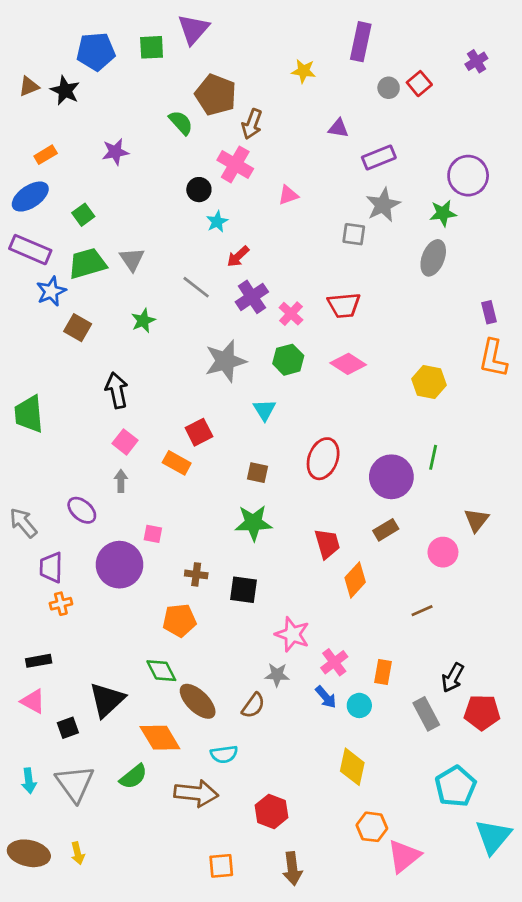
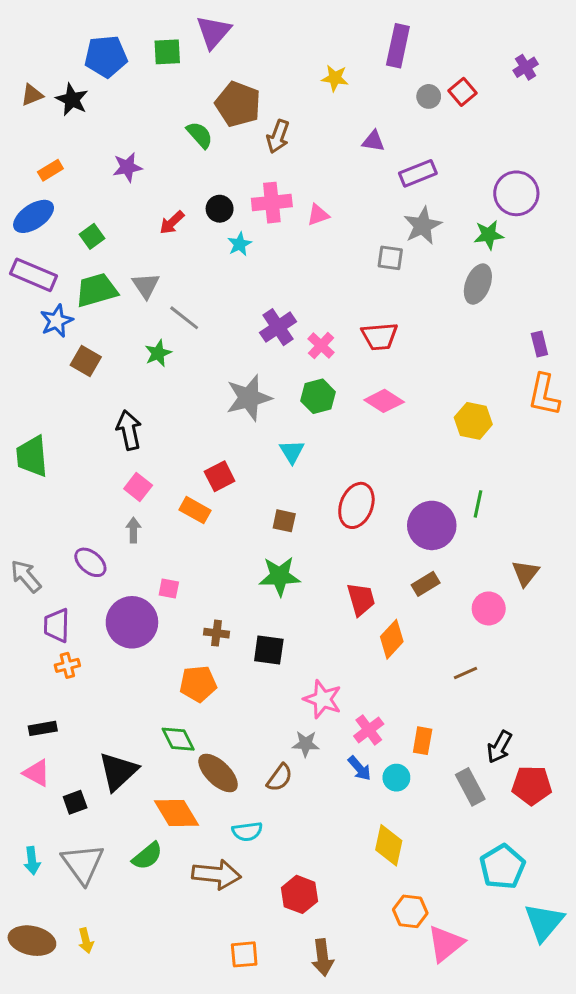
pink cross: (235, 164) -> (272, 203), moved, turned -36
red arrow: (238, 256) -> (172, 223), moved
gray line: (196, 287) -> (184, 318), moved

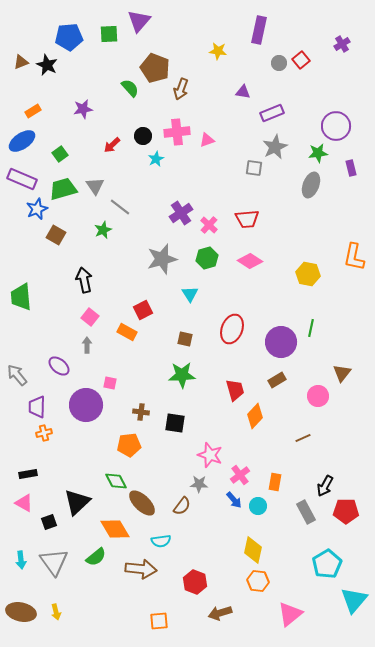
purple rectangle: (539, 344) -> (351, 168), moved
orange hexagon: (410, 911) -> (258, 581), moved
brown arrow: (323, 958) -> (220, 613), moved, turned 80

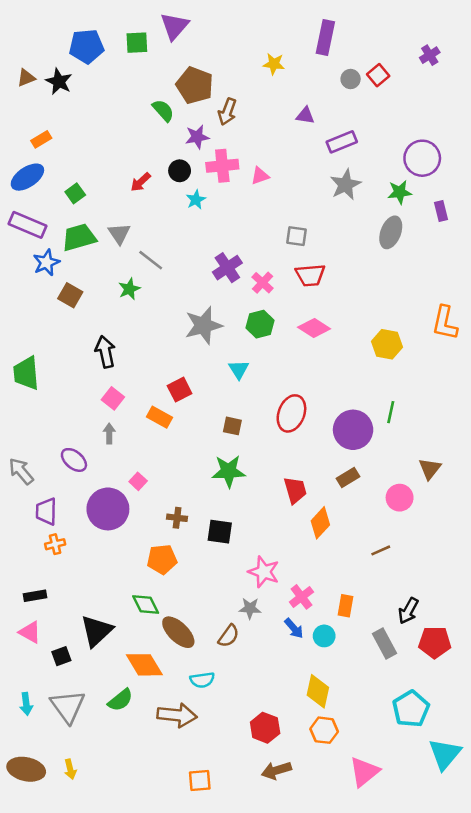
purple star: (83, 109) -> (197, 137), moved
gray square: (254, 168) -> (296, 236), moved
pink square: (110, 383) -> (138, 481), turned 32
red hexagon: (195, 582) -> (265, 728), moved

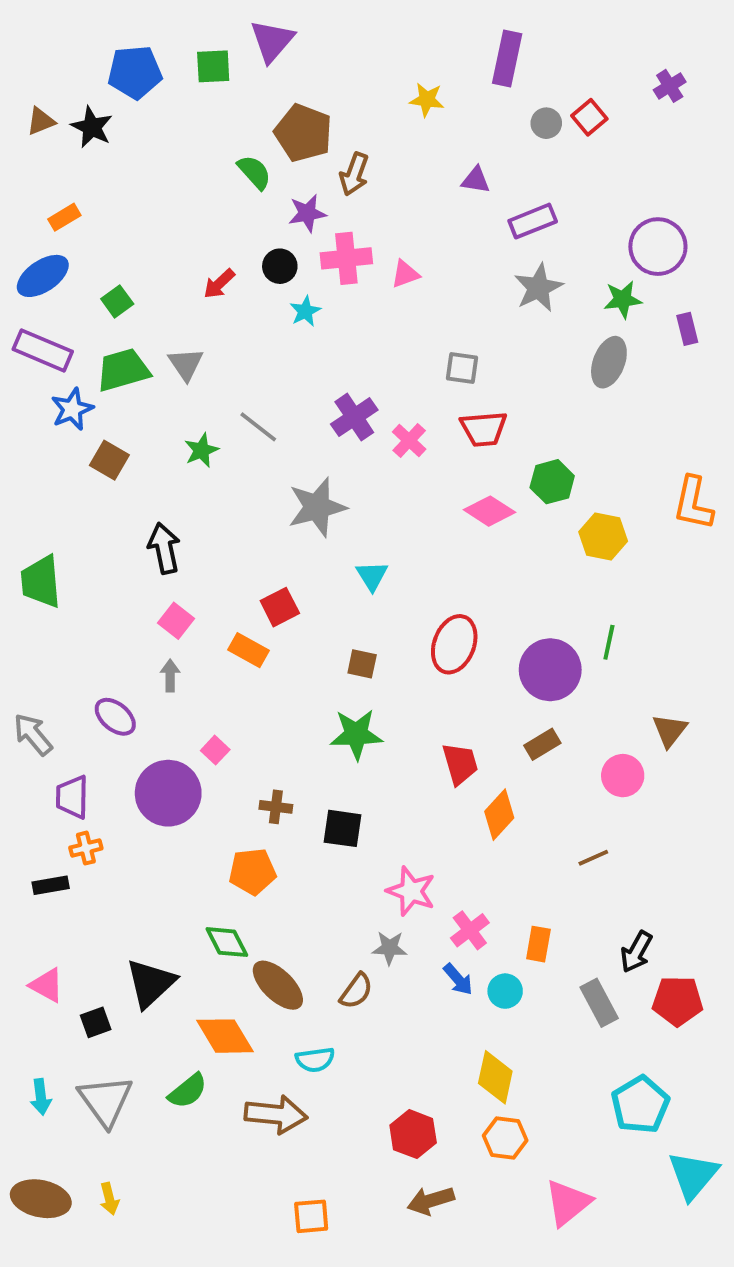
gray line: (151, 260) -> (258, 427), moved
green hexagon: (260, 324) -> (552, 482), moved
black rectangle: (35, 596) -> (51, 885), moved

